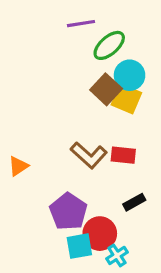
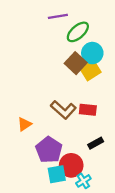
yellow square: (126, 99) -> (90, 70), turned 35
orange triangle: (18, 166) -> (24, 124), moved

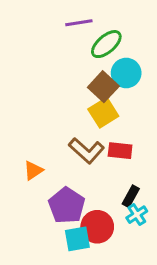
yellow square: (90, 70) -> (103, 113), moved
black rectangle: (96, 143) -> (131, 196), turned -32
cyan cross: (83, 181) -> (137, 215), moved

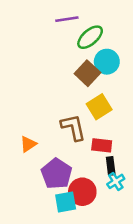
yellow square: (103, 113) -> (99, 107), moved
brown L-shape: (87, 151) -> (73, 127), turned -144
red rectangle: (120, 151) -> (102, 145), moved
black rectangle: (131, 196) -> (111, 166), turned -36

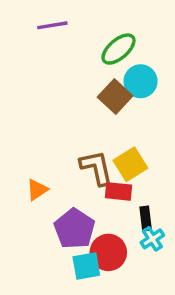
purple line: (67, 19) -> (52, 25), moved
yellow square: (99, 107) -> (130, 164), moved
red rectangle: (102, 145) -> (119, 191), moved

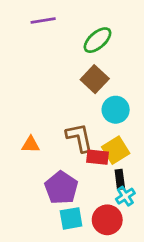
cyan circle: (141, 81) -> (116, 110), moved
yellow square: (130, 164) -> (116, 150), moved
orange triangle: (37, 190) -> (31, 145), moved, turned 36
red circle: (108, 252) -> (107, 220), moved

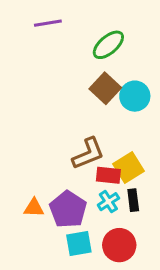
cyan circle: (116, 110) -> (135, 96), moved
brown L-shape: (79, 138) -> (88, 153), turned 80
orange triangle: (31, 145) -> (34, 208), moved
cyan cross: (125, 196) -> (108, 202), moved

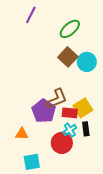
purple line: (48, 23) -> (31, 15), turned -54
purple pentagon: (68, 209) -> (44, 111), moved
cyan square: (79, 244) -> (32, 162), moved
red circle: (119, 245) -> (62, 143), moved

